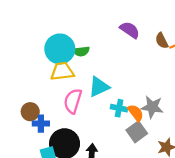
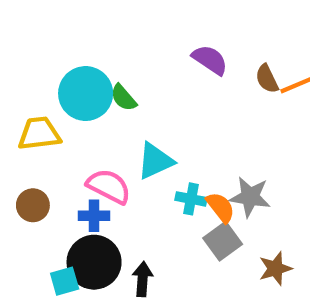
green semicircle: (81, 51) -> (124, 98), turned 56
yellow trapezoid: (62, 71) -> (39, 134), moved
pink semicircle: (73, 101) -> (109, 186), turned 100
blue cross: (41, 124) -> (94, 216), moved

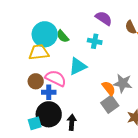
yellow trapezoid: (39, 134) -> (39, 52), moved
cyan cross: (191, 199) -> (95, 41), moved
brown circle: (33, 205) -> (36, 81), moved

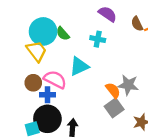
yellow trapezoid: (39, 52) -> (37, 51), turned 60

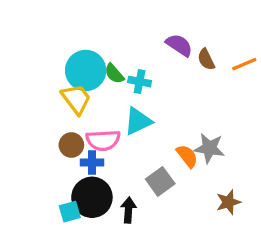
brown semicircle: (137, 24) -> (206, 59), moved
cyan cross: (98, 39) -> (140, 82), moved
pink semicircle: (55, 79) -> (103, 140), turned 150
gray square: (114, 108) -> (160, 181), moved

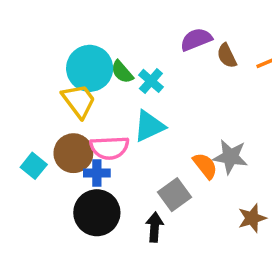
purple semicircle: (179, 45) -> (196, 39), turned -56
cyan cross: (140, 82) -> (151, 81), turned 30
brown circle: (71, 145) -> (73, 153), size x1.4
black arrow: (128, 210) -> (155, 227), moved
cyan square: (70, 212) -> (34, 166), moved, turned -35

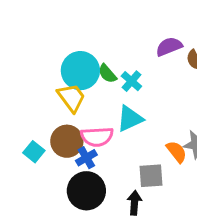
blue cross: (97, 173) -> (86, 158), turned -30
gray square: (174, 195) -> (151, 176), turned 32

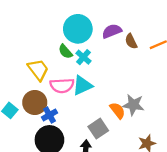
cyan circle: (80, 71) -> (78, 29), moved
pink semicircle: (97, 137) -> (62, 86), moved
gray square: (151, 176) -> (98, 129), turned -30

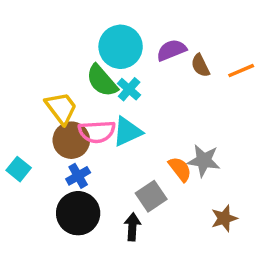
green semicircle: (65, 52) -> (102, 81), size x1.5
brown circle: (35, 103) -> (71, 140), moved

